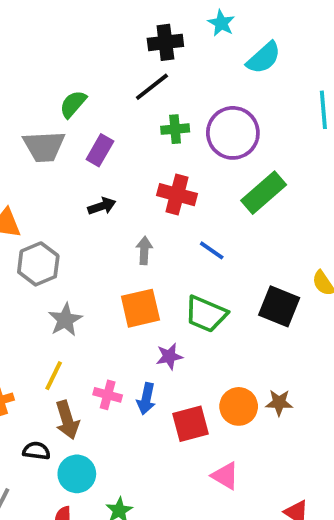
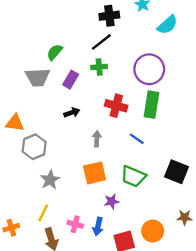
green cross: (175, 129) -> (99, 67), moved
green rectangle: (264, 193) -> (152, 105), moved, turned -40
brown star: (279, 403) -> (185, 217), moved

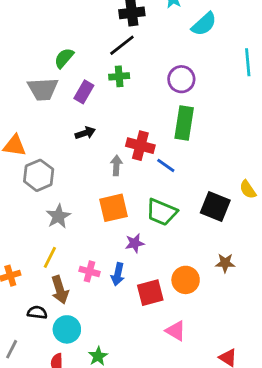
purple circle: (149, 69) -> (181, 79), size x0.7
red cross: (116, 106) -> (140, 146), moved

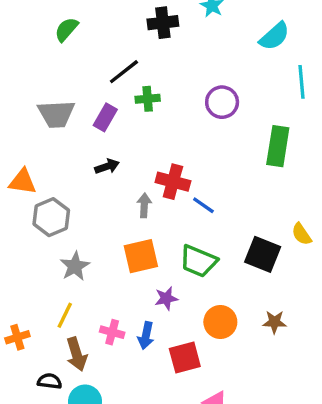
cyan semicircle: (204, 24) -> (274, 36), moved
black line: (122, 45) -> (124, 72), moved
green semicircle: (64, 58) -> (66, 29), moved
green rectangle: (184, 123) -> (278, 146), moved
orange circle: (186, 280) -> (220, 322), moved

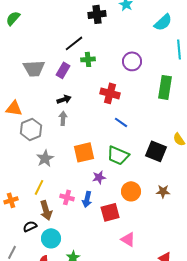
green semicircle: (66, 29) -> (13, 18), moved
red cross: (173, 182) -> (110, 93), moved
gray arrow: (144, 205) -> (63, 118), moved
black semicircle: (50, 381) -> (30, 226), turned -32

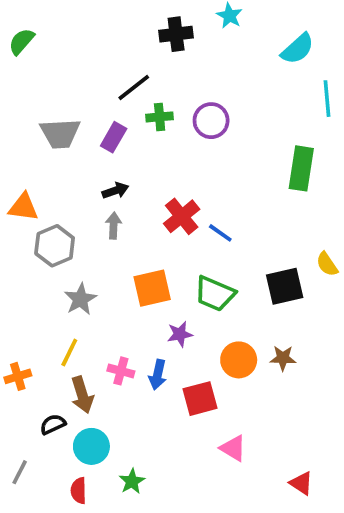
purple circle: (132, 61) -> (211, 121), moved
red cross: (110, 93) -> (182, 216), moved, turned 36
black square: (156, 151) -> (285, 286), turned -35
brown star: (163, 191) -> (283, 358), moved

